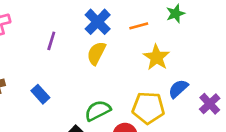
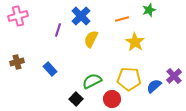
blue cross: (98, 22) -> (81, 16), moved
blue semicircle: (178, 89) -> (154, 86), moved

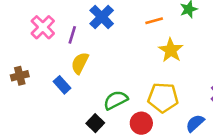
pink cross: (18, 16) -> (43, 27), moved, turned -30
yellow semicircle: (91, 39) -> (80, 63), moved
blue semicircle: (154, 86) -> (195, 123), moved

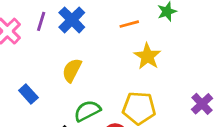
purple line: (72, 35) -> (41, 21), moved
yellow semicircle: (80, 63) -> (72, 70), moved

